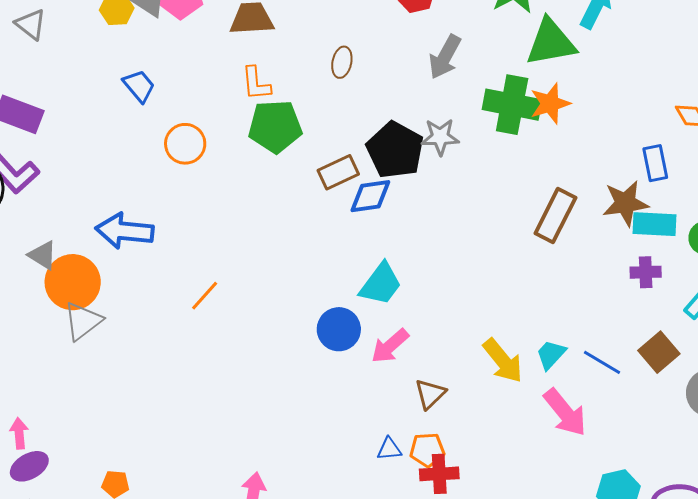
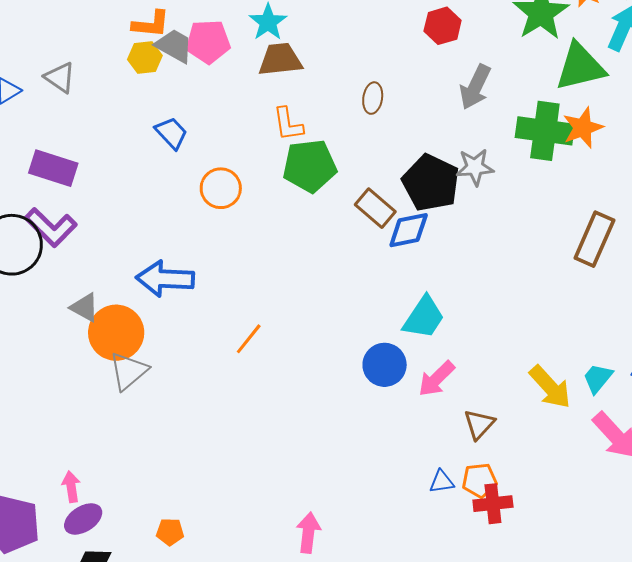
brown rectangle: (338, 172) -> (375, 208), turned 69

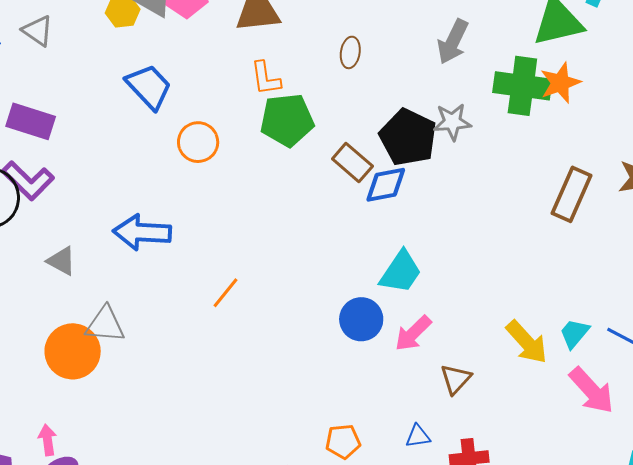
blue trapezoid: (171, 133) -> (149, 87), size x1.4
orange circle: (116, 333) -> (73, 351), moved
gray triangle: (128, 371) -> (105, 325), turned 45
orange pentagon: (480, 480) -> (343, 441), moved

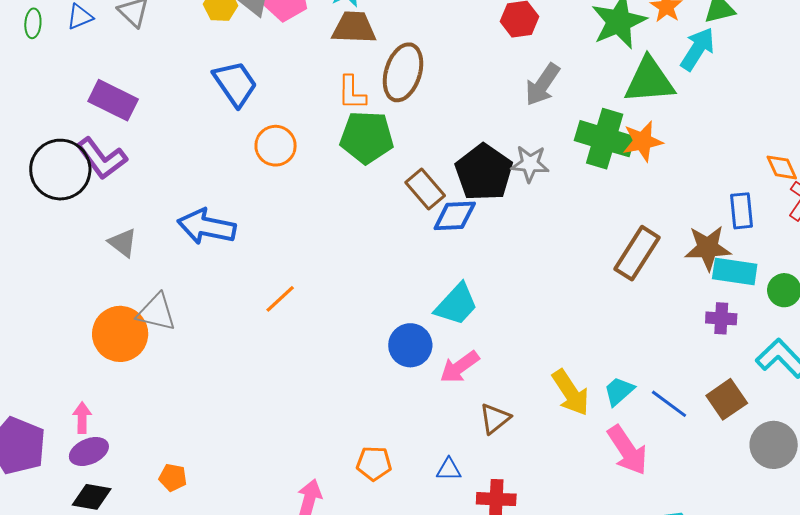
brown ellipse: (350, 52) -> (403, 72), moved, size x1.8

